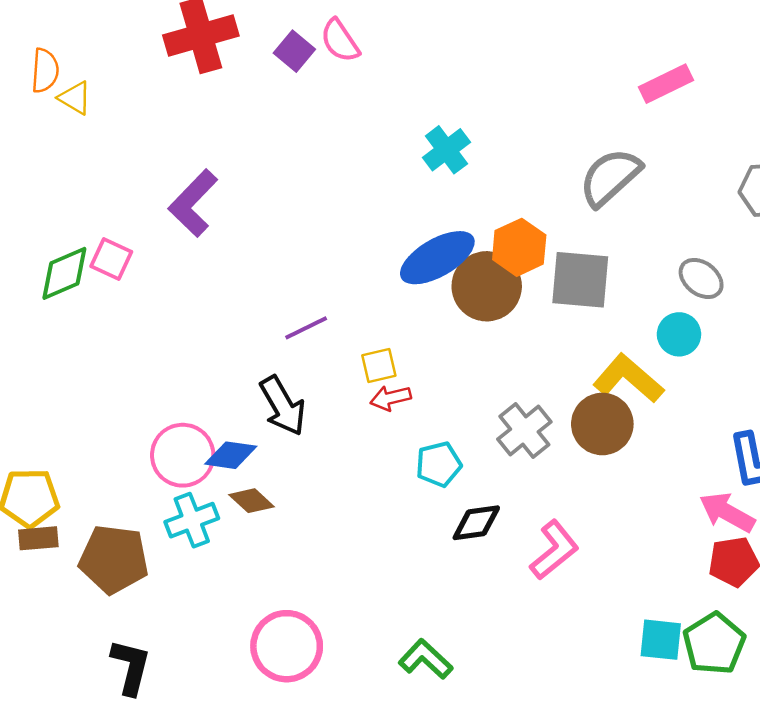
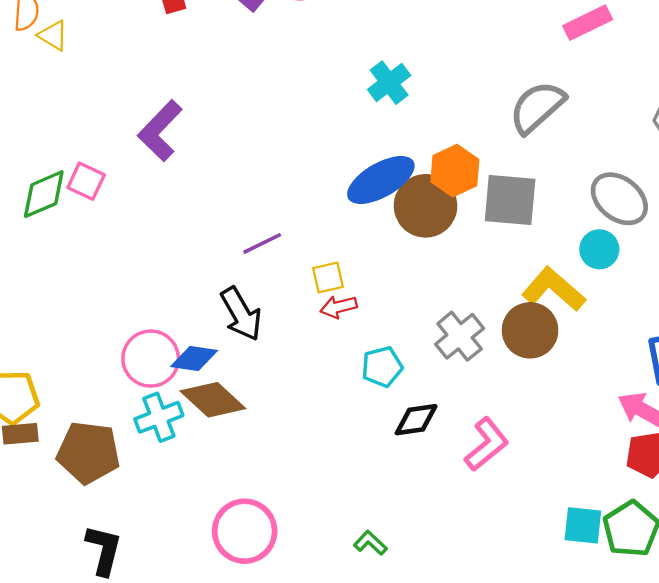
gray ellipse: (701, 278) -> (619, 199), size x1.4
brown diamond: (252, 501) -> (213, 400), size x1.6
green L-shape: (426, 659) -> (370, 543), size x0.7

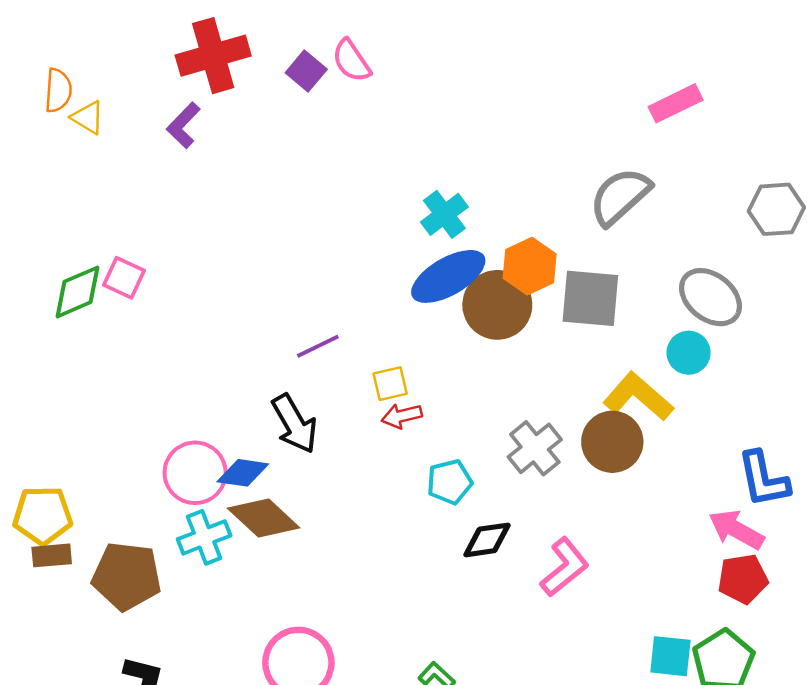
cyan cross: (389, 83) -> (444, 214), moved
purple L-shape: (160, 131) -> (183, 125), moved, size x0.7

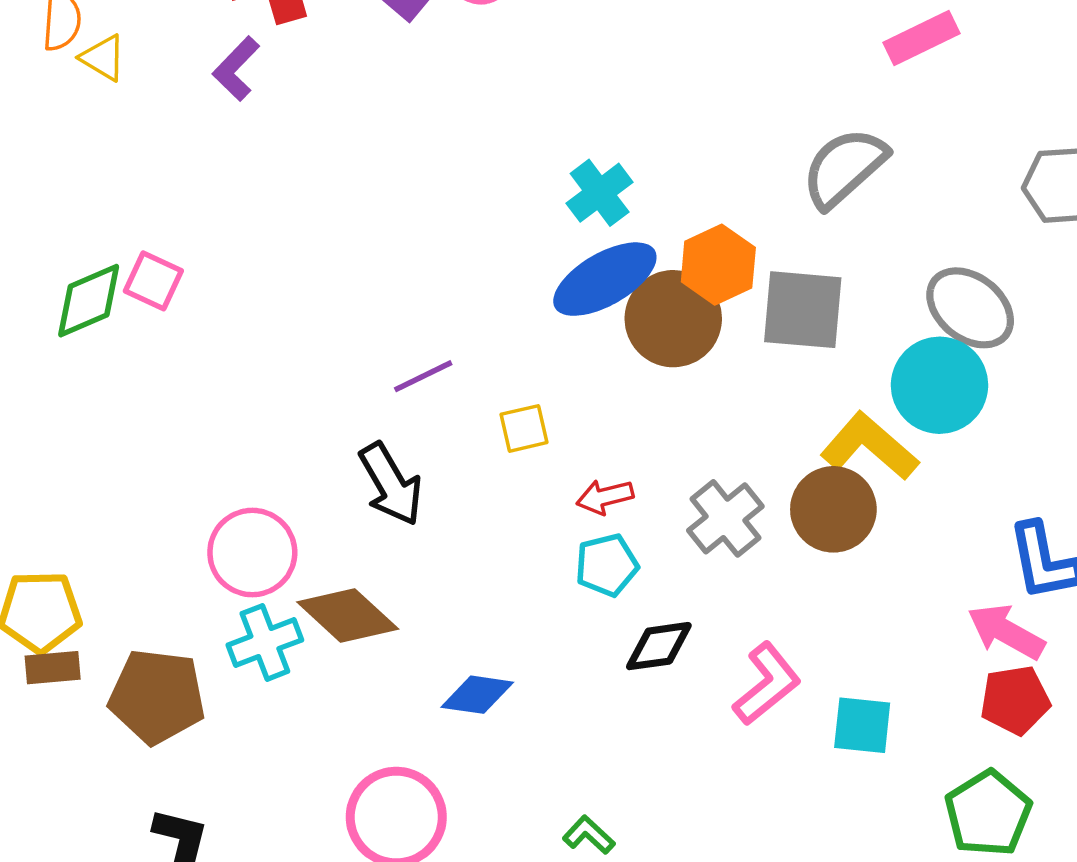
cyan circle: (689, 353) -> (940, 385), size x1.6
red arrow: (402, 416) -> (605, 497), moved
blue diamond: (243, 473) -> (477, 695), moved
cyan square: (670, 656) -> (862, 725), moved

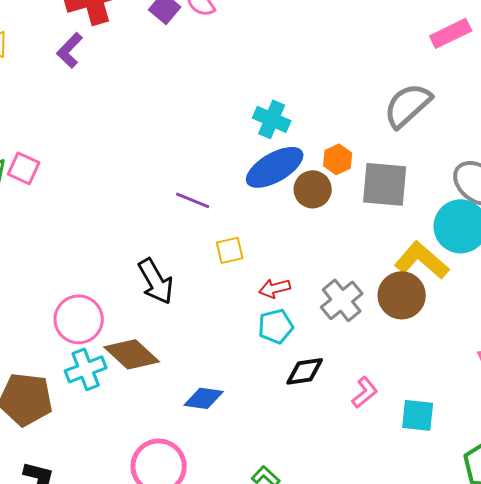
cyan cross: (600, 193) -> (272, 119), turned -30
orange hexagon: (718, 265) -> (338, 159), size x0.7
brown circle: (673, 319) -> (313, 189), size x0.7
purple line: (423, 376) -> (193, 200), moved, turned 48
pink L-shape: (767, 684) -> (365, 392), size x0.7

